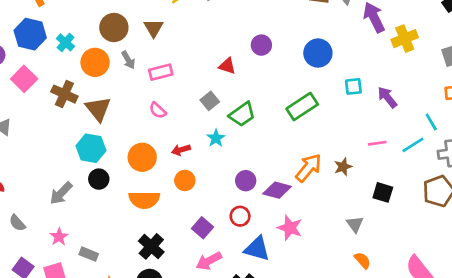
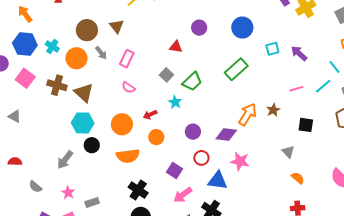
pink rectangle: (161, 72) -> (127, 59), turned -42
purple circle: (246, 181) -> (193, 132), moved
gray rectangle: (89, 254) -> (92, 202), turned -32

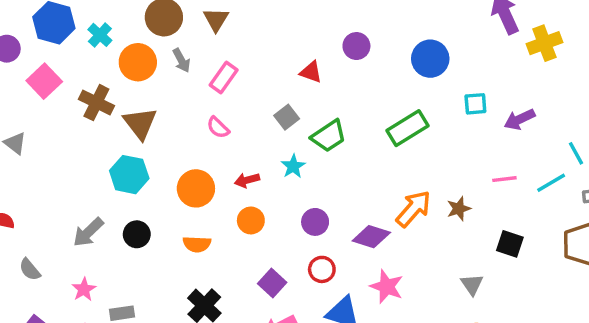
purple arrow: (299, 53) -> (519, 119), turned -78
black circle: (92, 145) -> (137, 234), moved
orange semicircle: (128, 156) -> (197, 244), size x0.7

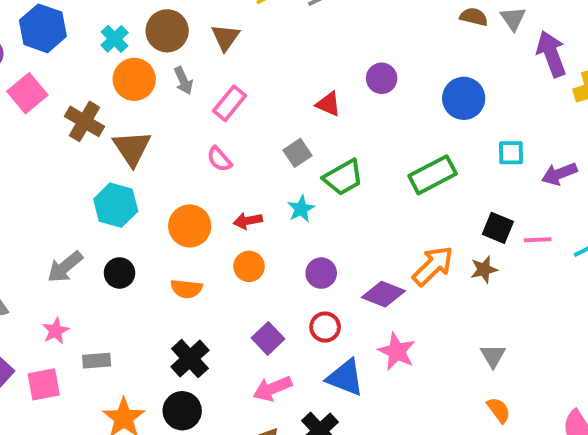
cyan cross: (100, 35) -> (115, 39), moved
black square: (510, 244) -> (498, 228), moved

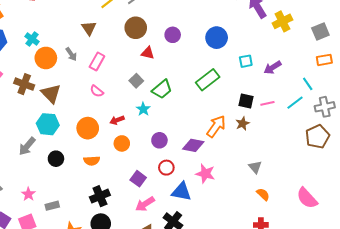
brown circle: (167, 31) -> (136, 28), moved
gray arrow: (65, 267) -> (27, 146), moved
black cross: (190, 359) -> (100, 196), turned 30

